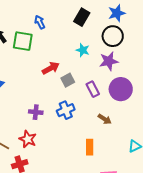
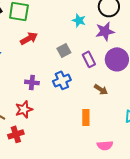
red arrow: (51, 68) -> (29, 38), moved
red star: (28, 139) -> (24, 109), turned 30

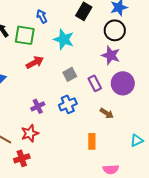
cyan star: (79, 20) -> (64, 39), moved, size x1.5
purple star: (105, 31) -> (111, 55), turned 30
purple cross: (32, 82) -> (38, 106), turned -32

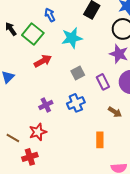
green square: (25, 35) -> (33, 34), turned 30
cyan star: (64, 39) -> (72, 38), turned -30

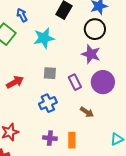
red arrow: (43, 61) -> (15, 82), moved
gray square: (78, 73) -> (50, 73), turned 32
purple cross: (46, 105) -> (50, 138), moved, turned 32

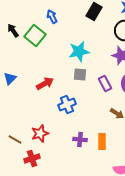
cyan star: (44, 38) -> (79, 52), moved
blue cross: (48, 103) -> (67, 104), moved

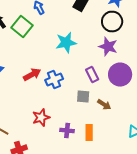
gray square: (80, 74) -> (83, 96), moved
blue cross: (67, 104) -> (54, 80), moved
red star: (40, 134) -> (41, 118), moved

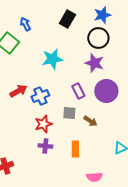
red star: (41, 118) -> (43, 124), moved
purple cross: (67, 130) -> (45, 146), moved

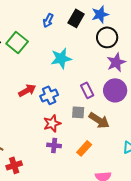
blue star: (102, 15) -> (100, 14), moved
blue arrow: (25, 24) -> (48, 20), moved, turned -128
purple star: (94, 63) -> (116, 62), moved, turned 30
brown arrow: (90, 121) -> (99, 120), size x1.5
orange rectangle: (75, 149) -> (84, 148), turned 42

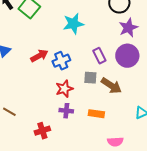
orange rectangle: (84, 148) -> (96, 114), turned 56
red cross: (14, 165) -> (42, 131), moved

